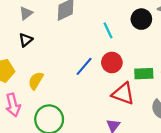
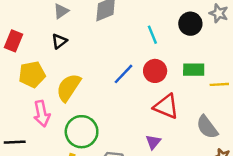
green rectangle: (144, 74) -> (194, 70), moved
yellow semicircle: (36, 81) -> (69, 88), size x1.4

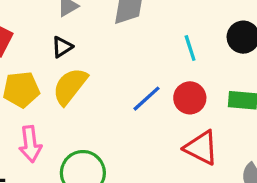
yellow semicircle: (69, 88) -> (70, 86), moved

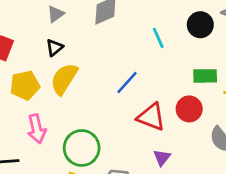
red circle: (190, 98) -> (189, 109), moved
red triangle: (201, 148) -> (151, 117), moved

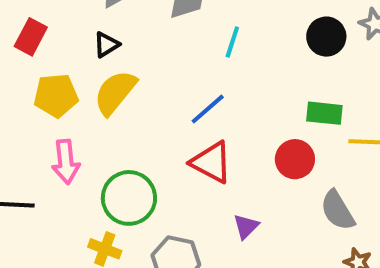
cyan line: (158, 38) -> (232, 42), moved, turned 35
red triangle: (151, 117) -> (211, 162), moved

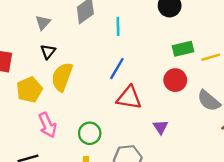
green circle: (129, 198) -> (90, 133), size x0.7

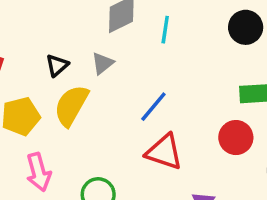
gray triangle: (43, 23) -> (102, 63), moved
cyan line: (118, 26) -> (165, 30), moved

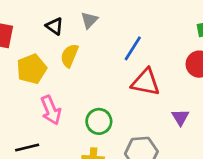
black triangle: (57, 65) -> (55, 26), turned -36
yellow semicircle: (71, 105) -> (69, 56), size x0.7

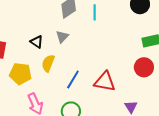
blue line: (133, 48) -> (73, 80), moved
yellow pentagon: (32, 69) -> (20, 74), turned 30

